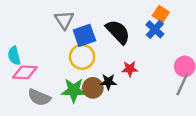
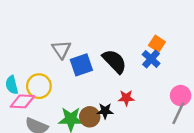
yellow circle: (82, 57) -> (39, 86), moved

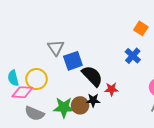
orange square: (157, 44) -> (141, 28), moved
black semicircle: (114, 61) -> (92, 76), moved

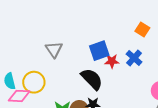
blue square: (73, 61) -> (99, 51), moved
red star: (111, 89) -> (112, 61), moved

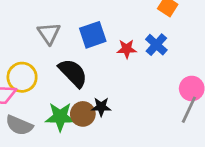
blue square: (99, 51) -> (93, 35), moved
black semicircle: (92, 79) -> (73, 73), moved

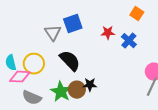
blue square: (93, 35) -> (73, 24), moved
red star: (127, 49) -> (108, 33), moved
green star: (60, 117) -> (61, 92), turned 30

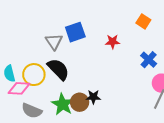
blue cross: (129, 41) -> (149, 60), moved
black semicircle: (70, 61) -> (58, 69), moved

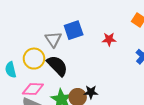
yellow circle: (34, 75) -> (34, 59), moved
pink diamond: (19, 88) -> (33, 89), moved

